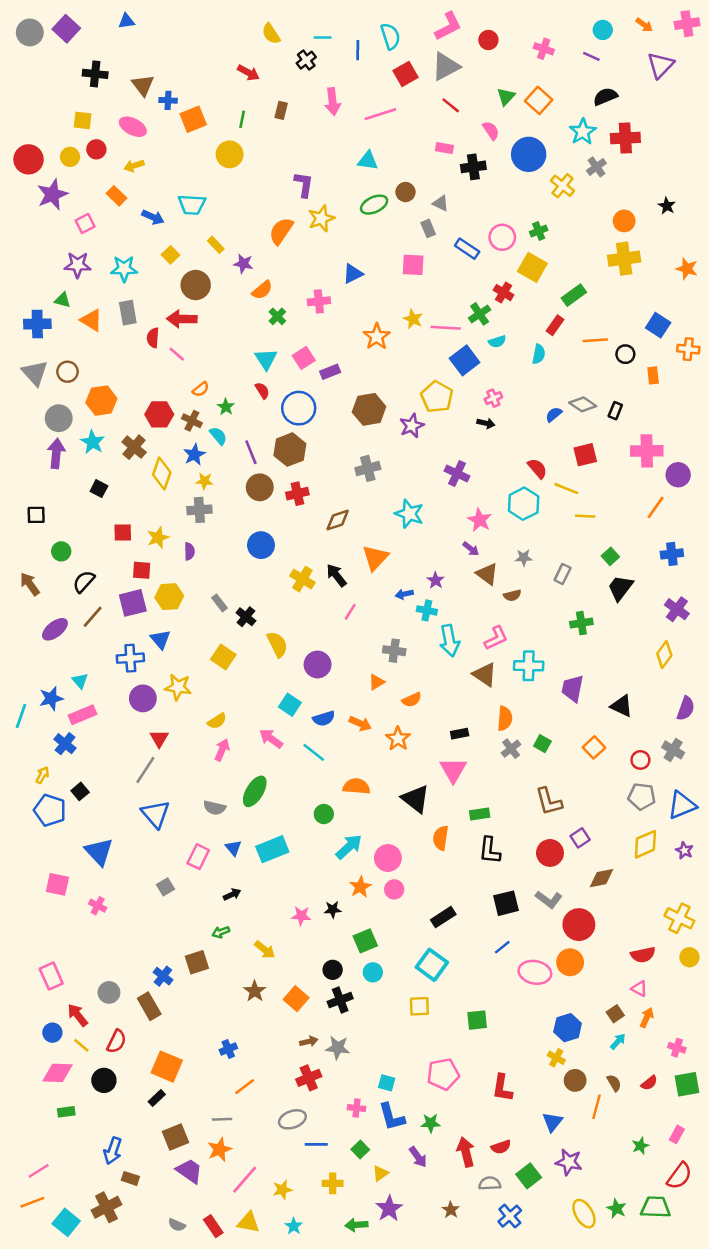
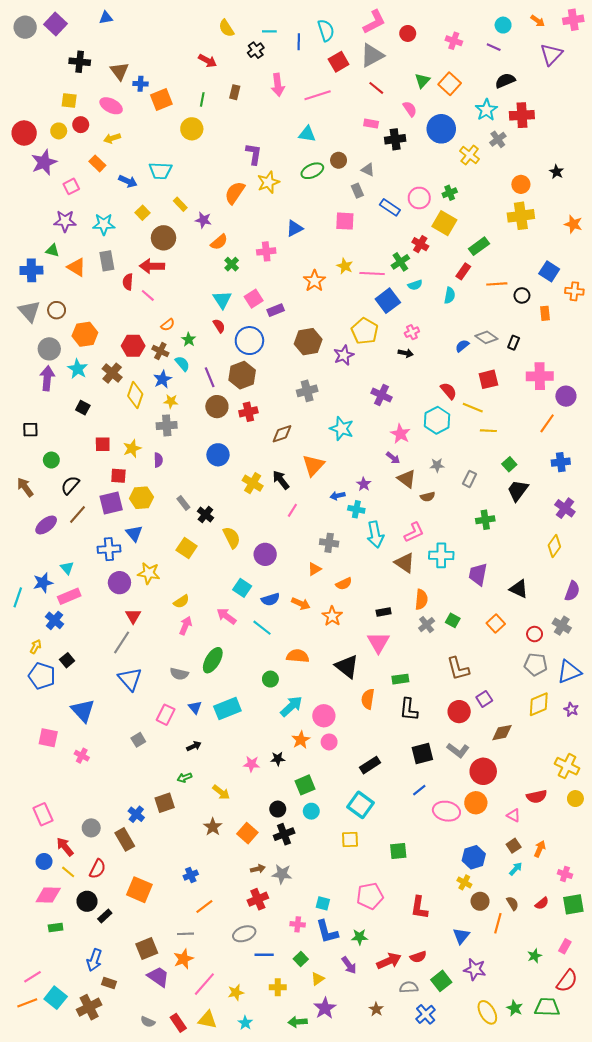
pink triangle: (639, 989) -> (514, 815), moved
black rectangle: (157, 1098) -> (105, 916), moved
red arrow: (466, 1152) -> (389, 961), turned 80
cyan square: (66, 1222) -> (56, 998), moved

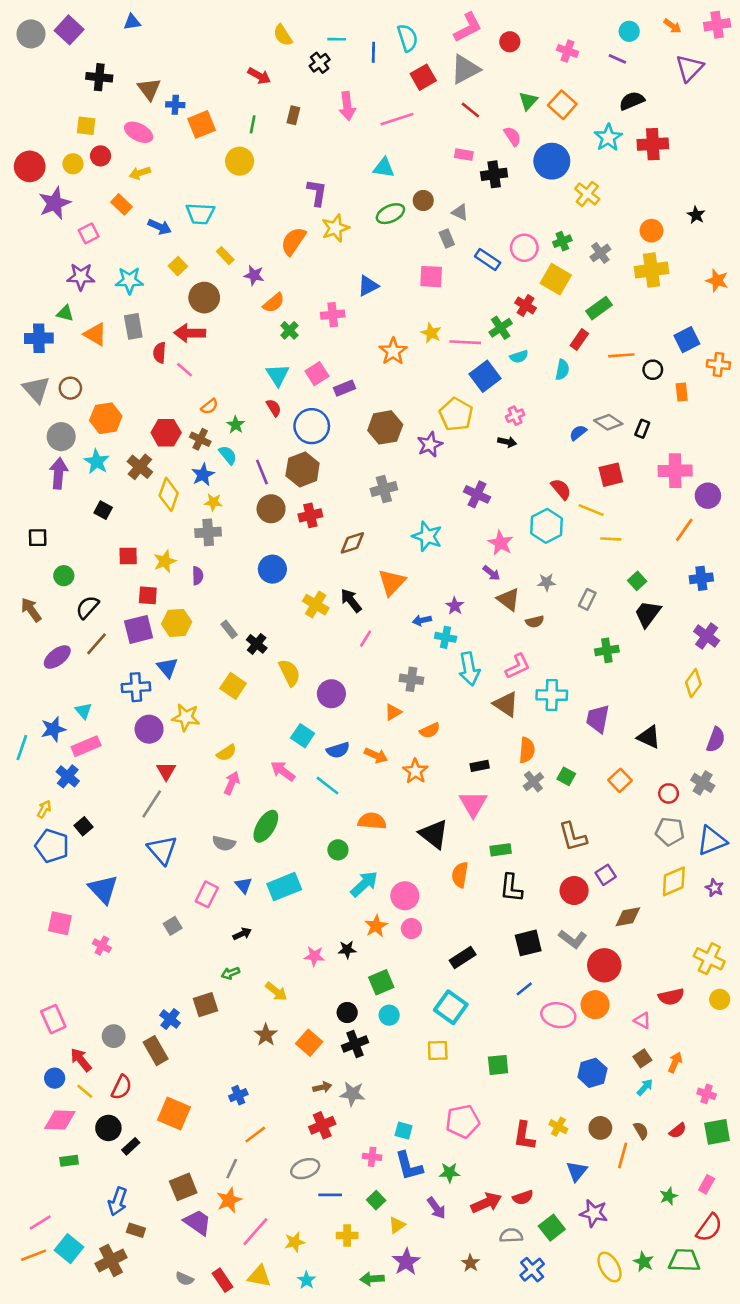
gray cross: (498, 139) -> (600, 253), moved
blue square: (549, 271) -> (687, 340), turned 30
yellow cross: (464, 882) -> (558, 1127), moved
gray line: (186, 934) -> (232, 1169), turned -63

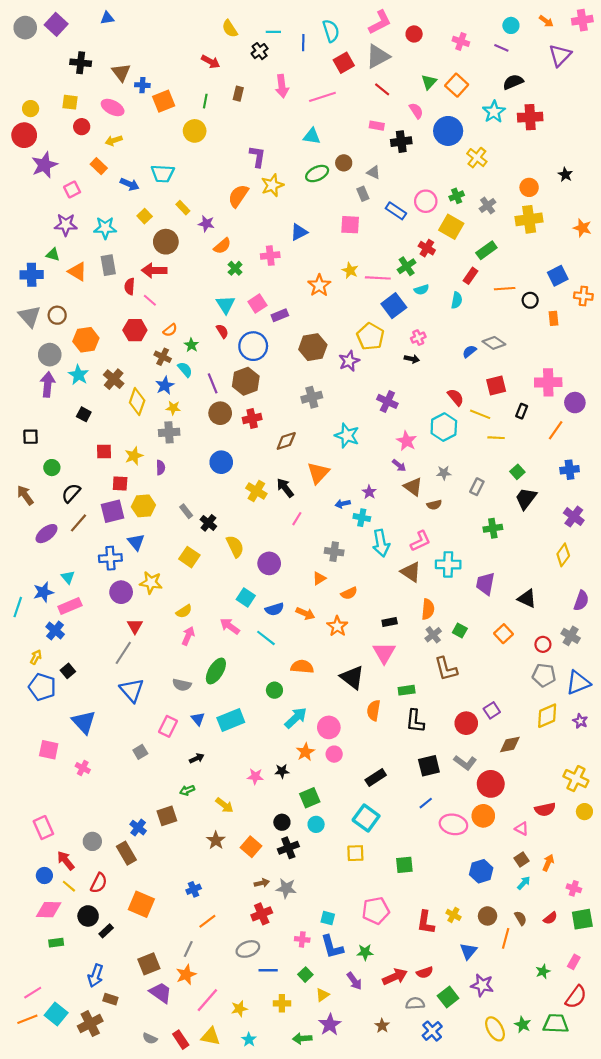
yellow circle: (73, 164) -> (31, 109), moved
black rectangle: (642, 429) -> (522, 411), moved
red hexagon: (166, 433) -> (135, 330), moved
brown L-shape: (573, 837) -> (446, 669), moved

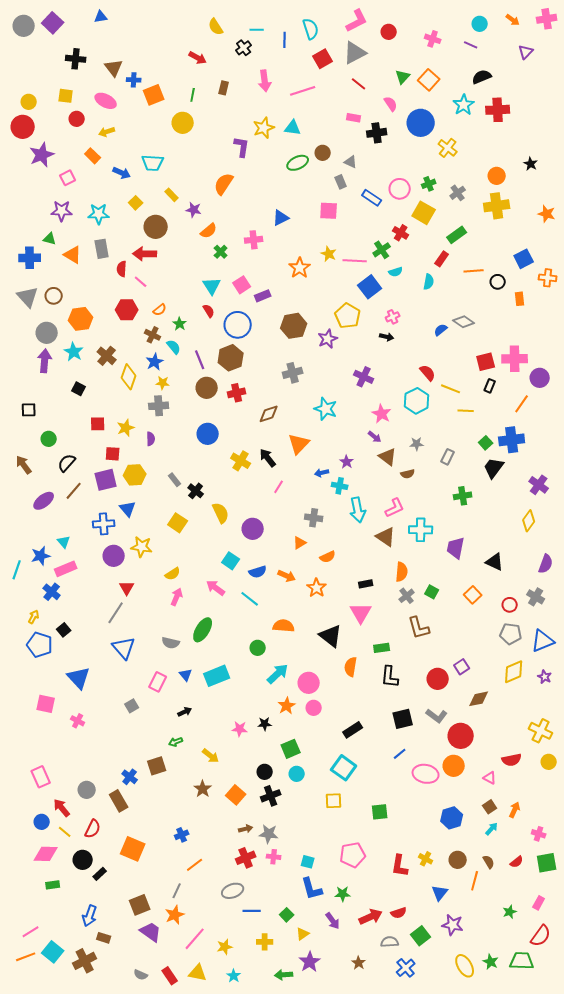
purple triangle: (560, 55) -> (526, 52), size x0.7
yellow star: (272, 185) -> (264, 128), moved
red square: (496, 386) -> (486, 362), moved
blue cross: (570, 470) -> (512, 440), moved, size x1.4
pink cross: (302, 939) -> (274, 857), moved

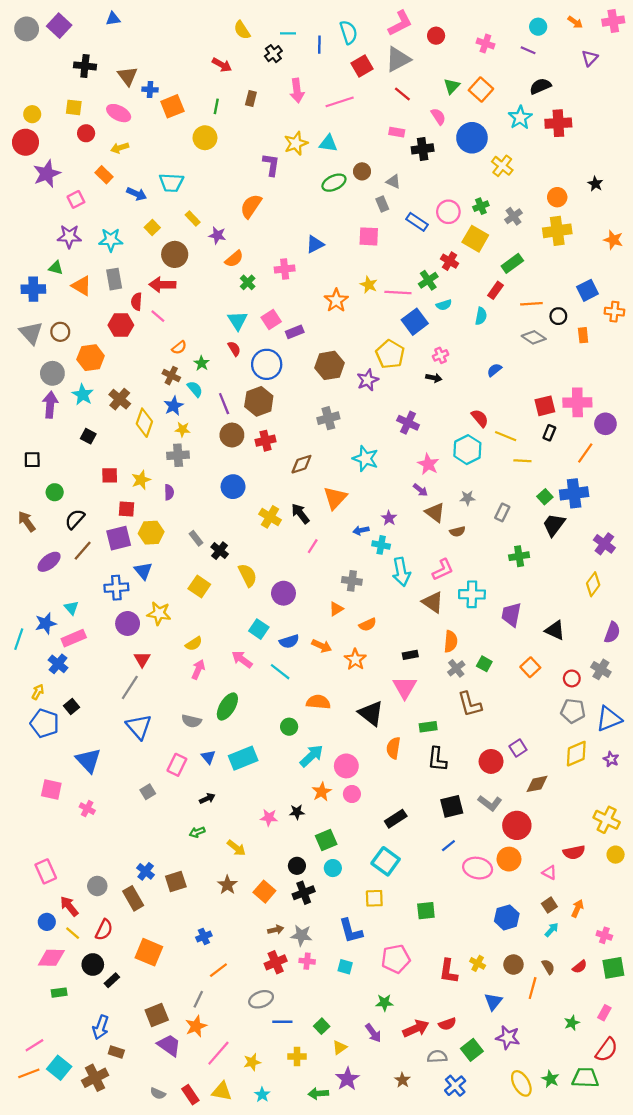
red hexagon: (127, 310) -> (121, 325), moved
gray diamond: (464, 322) -> (534, 337), moved
brown square: (157, 766) -> (176, 881), moved
blue L-shape: (312, 889) -> (351, 931), moved

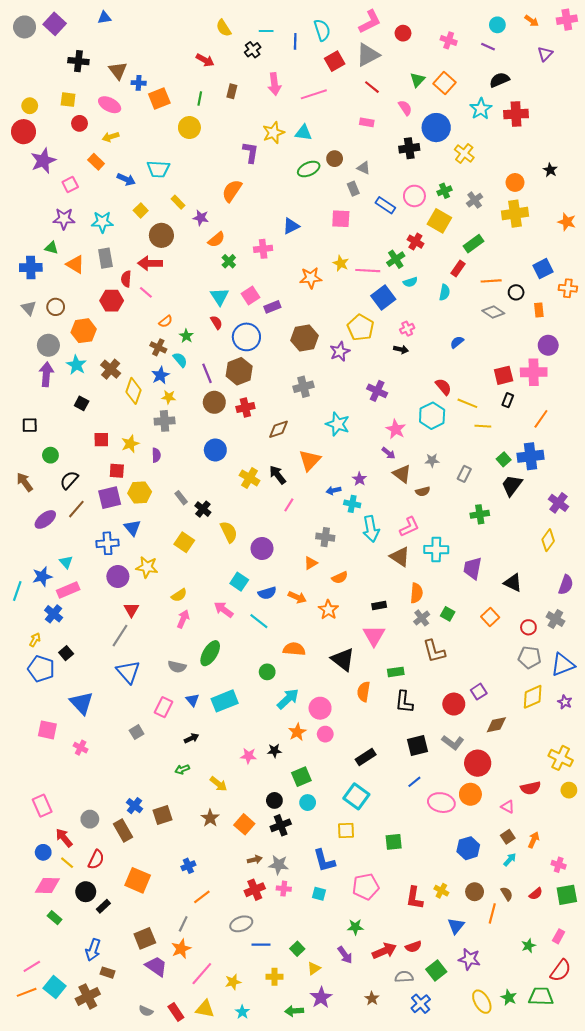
black cross: (423, 149) -> (409, 148), moved
orange star: (336, 300) -> (311, 278), turned 30
gray triangle: (31, 333) -> (29, 308), size x0.7
purple circle: (605, 424) -> (548, 345), moved
green rectangle: (59, 993) -> (55, 918), turned 48

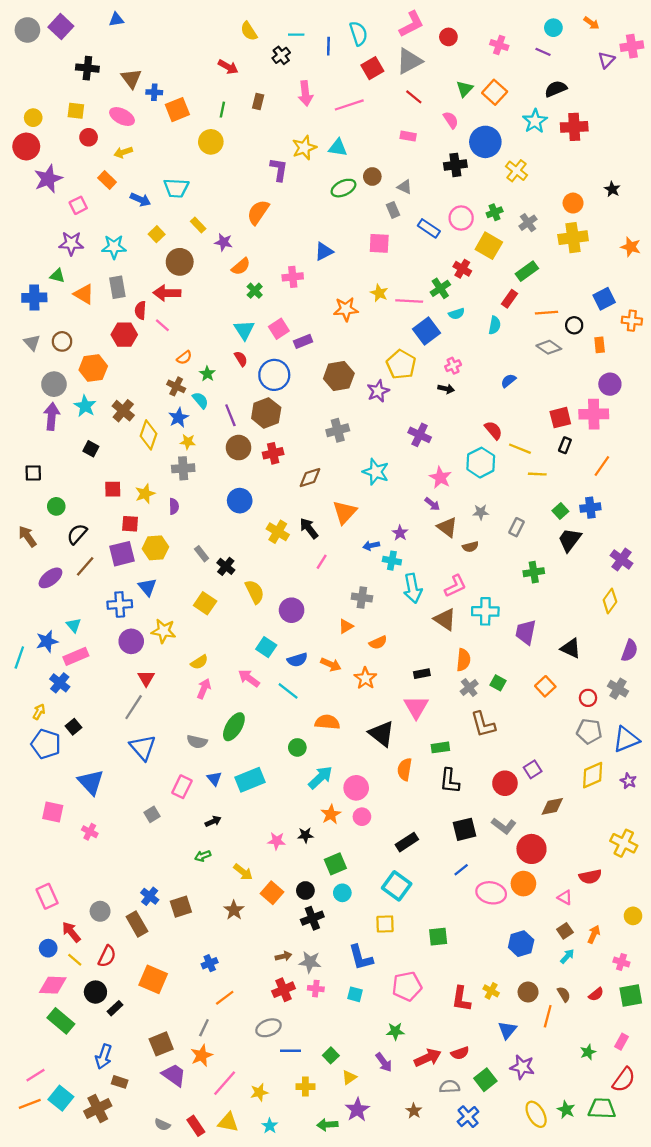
pink cross: (567, 20) -> (632, 46), moved
blue cross: (531, 456) -> (590, 508), size x0.7
yellow circle: (569, 790) -> (633, 916), moved
orange square: (244, 824) -> (272, 893), moved
green rectangle: (55, 918) -> (61, 1021), size x1.6

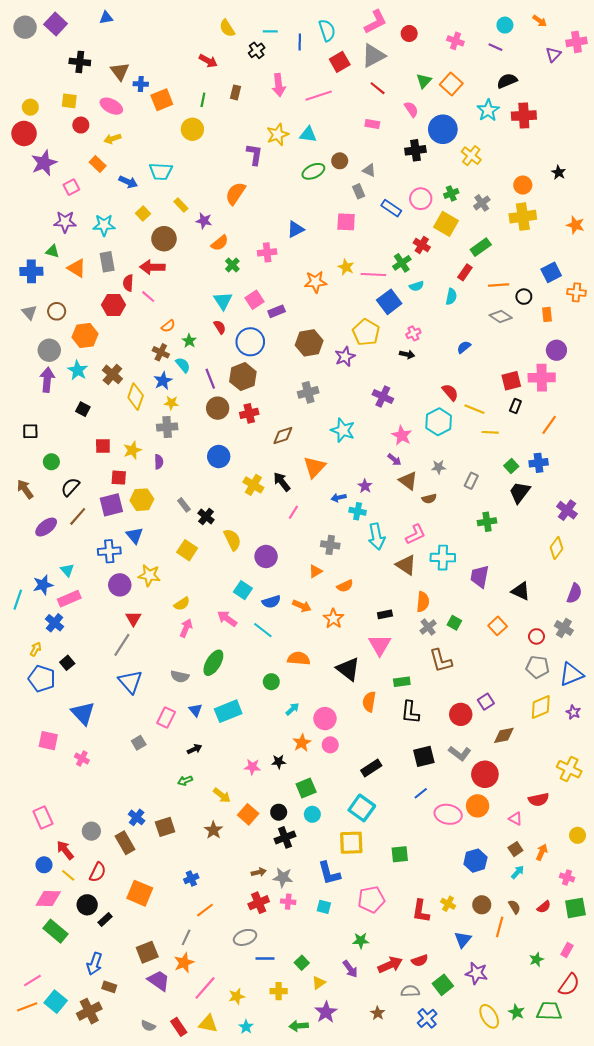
cyan arrow: (320, 777) -> (292, 709), size x0.6
yellow square: (385, 924) -> (351, 843), size x1.4

